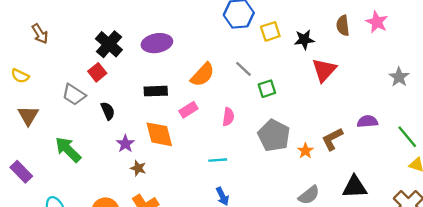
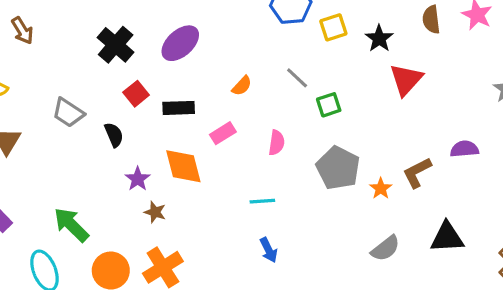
black star: (304, 40) -> (379, 38), turned -30
purple ellipse: (157, 43) -> (180, 43), turned -32
red square: (97, 72) -> (136, 94), moved
orange semicircle: (203, 75) -> (242, 86), size x0.6
green arrow: (68, 150) -> (71, 225), moved

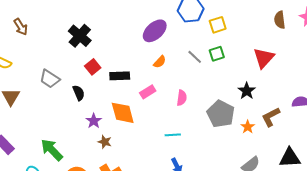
black star: (379, 38) -> (247, 91), moved
purple ellipse: (180, 43) -> (155, 31), moved
green square: (329, 105) -> (217, 54), moved

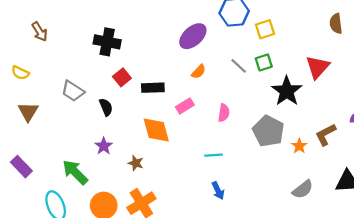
black cross: (80, 36) -> (107, 42), turned -30
black star: (247, 91) -> (287, 91), moved, size x1.5
purple star: (94, 121) -> (104, 146), moved

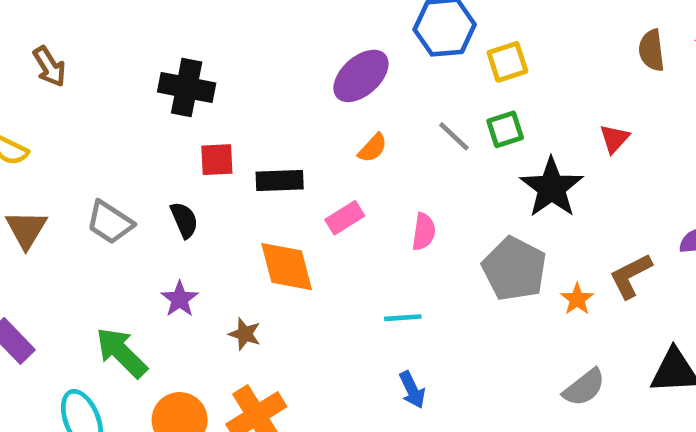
red triangle: (318, 67) -> (614, 139), size x0.6
red square: (122, 77) -> (217, 160), turned 36
gray trapezoid: (73, 91) -> (110, 222), moved

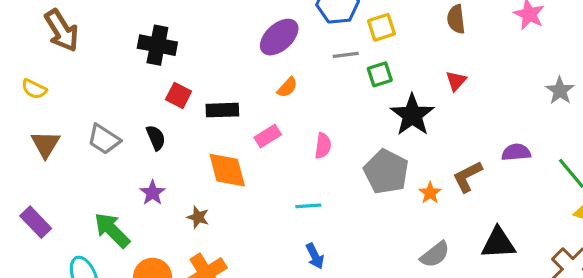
brown semicircle: (652, 50) -> (456, 19), moved
brown arrow: (49, 67) -> (62, 31), size x1.5
gray line: (454, 136) -> (346, 55), moved, turned -50
red square: (217, 160) -> (179, 95), turned 30

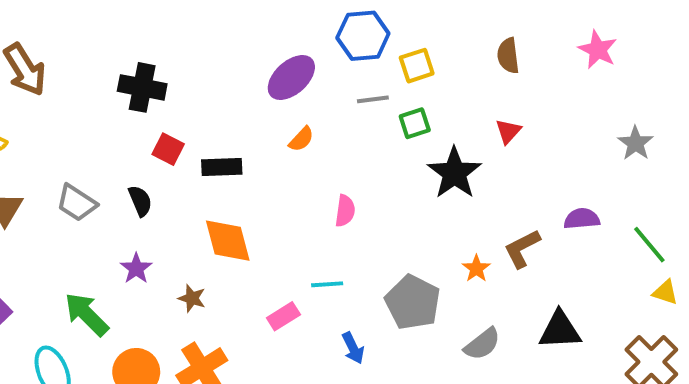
pink rectangle: (268, 136) -> (283, 316), moved
gray pentagon: (386, 172) -> (413, 302), moved
blue arrow: (315, 256) -> (353, 348), moved

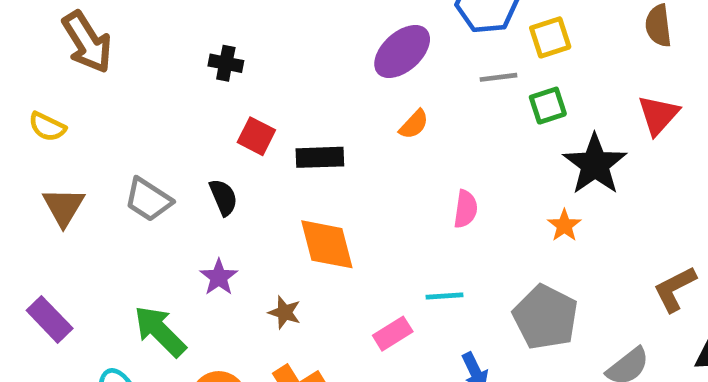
black cross: (142, 87) -> (226, 63), size x0.6
red triangle: (508, 131) -> (658, 115), size x1.4
brown L-shape: (522, 249) -> (675, 289), moved
orange star: (476, 268) -> (564, 225), moved

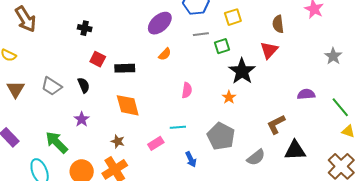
brown semicircle: (658, 26) -> (278, 24), moved
yellow square: (550, 37) -> (233, 17), moved
brown star: (285, 312) -> (118, 141), moved

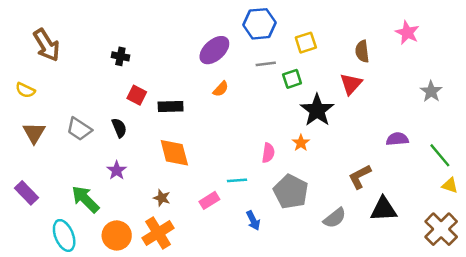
pink semicircle: (187, 90) -> (268, 153), moved

